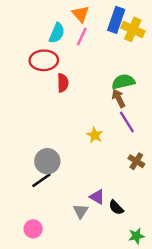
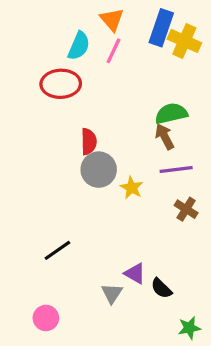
red semicircle: (63, 83) -> (89, 142), moved
purple line: (127, 122) -> (176, 170), turned -65
gray circle: (47, 161) -> (99, 170), moved
brown cross: (136, 161) -> (186, 209), moved

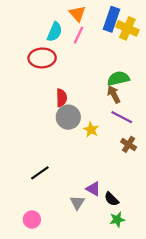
purple line: (176, 170) -> (122, 117), turned 35
green star: (189, 328) -> (117, 220), moved

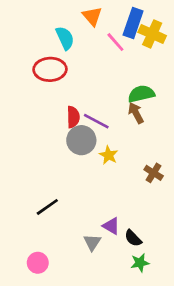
cyan semicircle: (55, 32) -> (65, 38), turned -48
pink line: (79, 35) -> (115, 42), moved, turned -66
purple line: (122, 117) -> (96, 121), moved

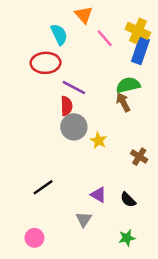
blue rectangle: (133, 23) -> (140, 51), moved
purple line: (96, 121) -> (74, 87), moved
purple triangle: (111, 226) -> (99, 195), moved
black semicircle: (133, 238) -> (128, 200), moved

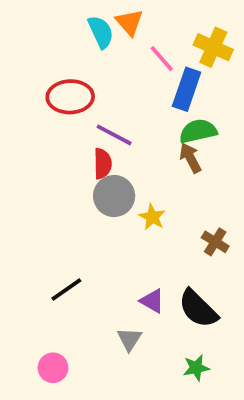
cyan semicircle: (59, 35) -> (101, 32), moved
blue rectangle: (140, 51) -> (187, 89), moved
black semicircle: (128, 200) -> (198, 309), size x1.6

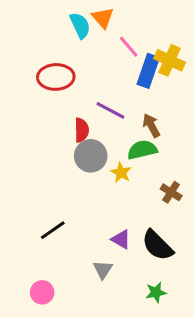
yellow cross: (213, 47) -> (170, 60), moved
green semicircle: (198, 131) -> (142, 150), moved
purple line: (114, 135) -> (110, 110), moved

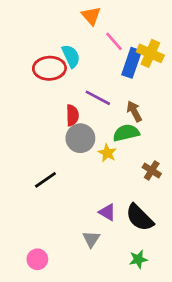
cyan semicircle: (80, 25) -> (71, 56), moved
black line: (53, 230) -> (45, 180), moved

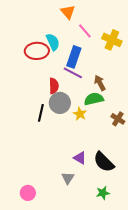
blue rectangle: (132, 63) -> (74, 57), moved
brown cross: (152, 170) -> (118, 119), moved
black line: (45, 180) -> (41, 113), moved, turned -42

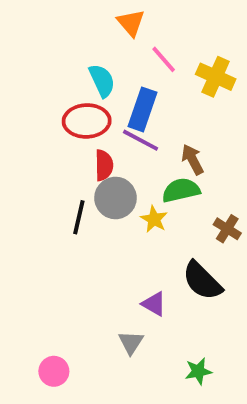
red ellipse: (37, 51) -> (87, 121), moved
black semicircle: (104, 162) -> (202, 281), moved

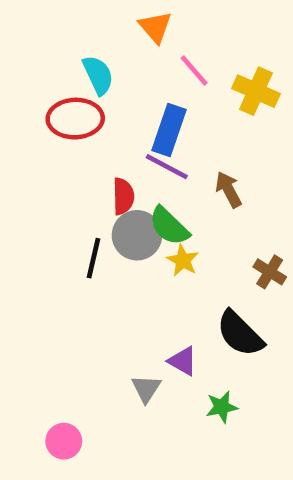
cyan semicircle: (102, 81) -> (98, 75), moved
red ellipse: (87, 121) -> (75, 119), moved
green semicircle: (181, 190) -> (169, 226), moved, turned -123
gray triangle: (131, 342) -> (146, 389), moved
green star: (198, 371) -> (222, 407), moved

